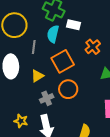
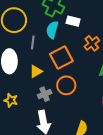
yellow star: (21, 121) -> (11, 100), moved

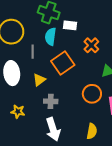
orange circle: (66, 85) -> (92, 94), moved
gray cross: (45, 94) -> (51, 101), turned 32

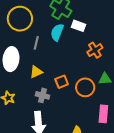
orange square: (63, 63) -> (62, 82), moved, size x0.6
orange circle: (92, 94) -> (85, 87), moved

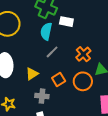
gray line: (36, 43) -> (52, 52), moved, turned 40
orange cross: (95, 50) -> (83, 54), moved

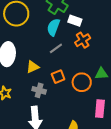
orange cross: (83, 54) -> (83, 40), moved

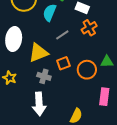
cyan semicircle: (53, 27) -> (50, 13), moved
yellow triangle: (33, 67) -> (38, 53), size x1.5

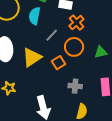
orange circle: (87, 70) -> (74, 47), moved
gray cross: (44, 76) -> (75, 86), moved

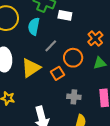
orange cross: (76, 23) -> (95, 38), moved

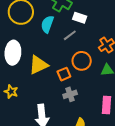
gray line: (51, 46) -> (70, 35), moved
gray cross: (74, 97) -> (70, 94), moved, turned -32

